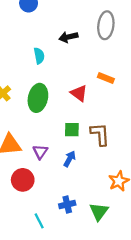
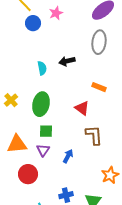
black arrow: (68, 37) -> (67, 61), moved
red triangle: (79, 93) -> (82, 108), moved
green square: (72, 130) -> (46, 131), moved

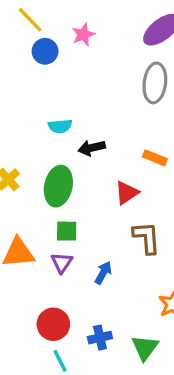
black arrow: (67, 61) -> (92, 148), moved
cyan semicircle: (42, 68) -> (60, 126), turned 96
red triangle: (82, 108) -> (127, 193), turned 49
red circle: (28, 174) -> (53, 324), moved

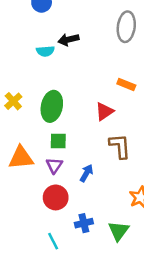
cyan semicircle: (60, 126) -> (45, 51), moved
black arrow: (92, 148) -> (68, 40), moved
red circle: (53, 324) -> (56, 197), moved

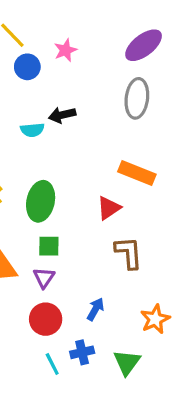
orange rectangle: (126, 85) -> (137, 173), size x1.5
blue arrow: (86, 173) -> (95, 309), moved
cyan line: (53, 241) -> (52, 364), moved

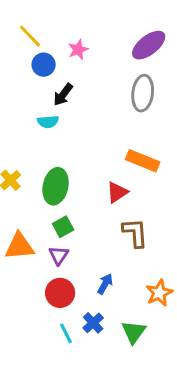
black arrow: (62, 115) -> (63, 95), moved, turned -40
green square: (49, 246) -> (63, 227), turned -30
blue cross: (82, 352) -> (93, 323), turned -30

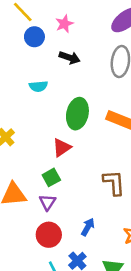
black arrow: (63, 95) -> (70, 58), moved, turned -108
green ellipse: (56, 186) -> (77, 114), moved
red triangle: (117, 192) -> (62, 147), moved

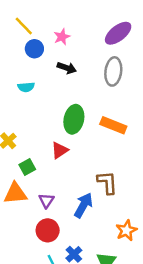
cyan semicircle: (38, 86) -> (26, 87), moved
green square: (51, 177) -> (27, 167), moved
blue arrow: (88, 227) -> (83, 205), moved, size x1.5

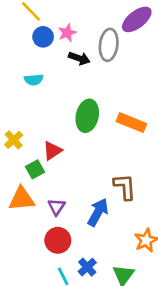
pink star: (62, 37) -> (67, 33), moved
gray ellipse: (113, 71) -> (109, 45), moved
red triangle: (60, 150) -> (52, 151), moved

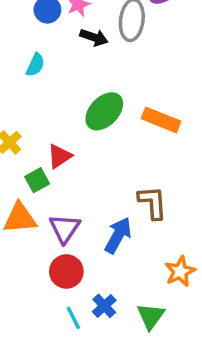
cyan semicircle: (34, 80) -> (35, 65), turned -60
green ellipse: (87, 116) -> (104, 111), turned 32
purple triangle: (56, 207) -> (65, 228), size x1.4

